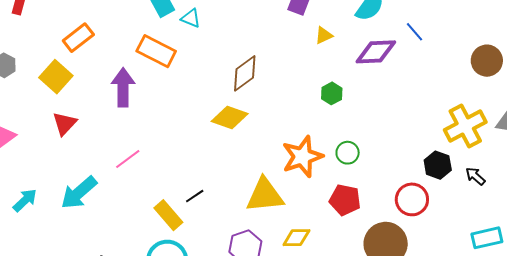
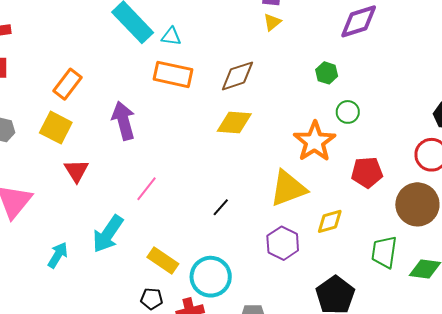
yellow triangle: (324, 35) -> (272, 22), moved
orange rectangle: (156, 51) -> (173, 74), moved
brown diamond: (245, 73) -> (238, 76), turned 33
green circle: (348, 153) -> (348, 112), moved
yellow rectangle: (168, 215) -> (163, 260), moved

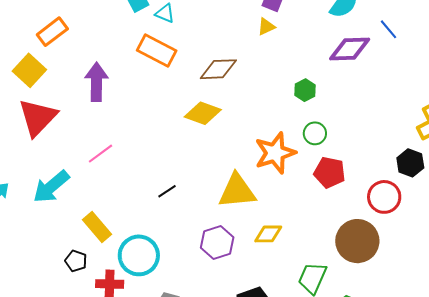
red triangle: (76, 171) -> (38, 117), size x1.6
red pentagon: (367, 172) -> (330, 172), moved

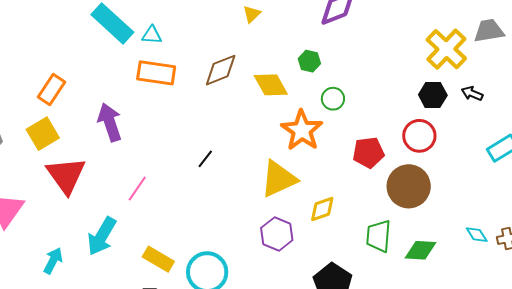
yellow square: (29, 70) -> (43, 134), turned 36
yellow diamond: (203, 113) -> (271, 85), moved, turned 60
red pentagon: (330, 172) -> (368, 153), moved
black line: (167, 191) -> (205, 159), moved

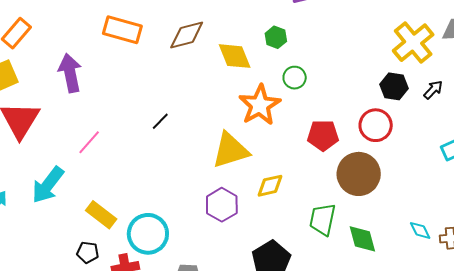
black arrow: (472, 93) -> (433, 90), turned 105
green diamond: (420, 250) -> (362, 239), turned 64

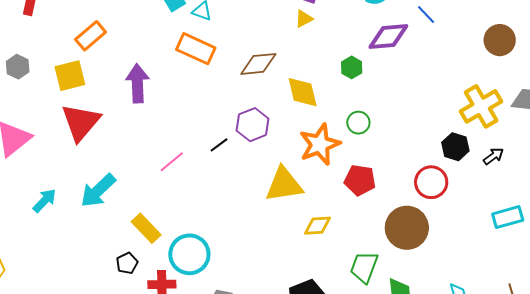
green hexagon: (276, 37) -> (352, 67), moved
red pentagon: (323, 135) -> (360, 180), moved
pink line: (89, 142) -> (172, 162), moved
purple hexagon: (222, 205) -> (253, 125), moved
black pentagon: (88, 252) -> (127, 263), turned 30

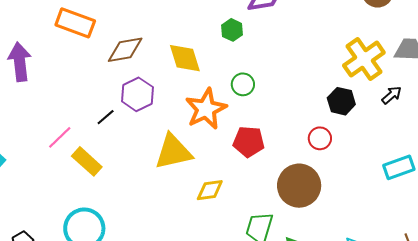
brown diamond: (258, 64) -> (125, 50), moved
black arrow: (493, 156) -> (392, 95), moved
red circle: (431, 182) -> (320, 138), size x0.7
yellow rectangle: (146, 228) -> (87, 161), moved

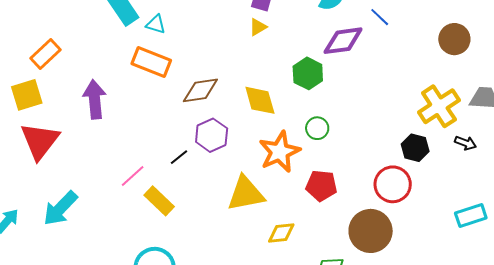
green hexagon: (232, 30) -> (308, 73), size x1.4
black arrow: (392, 95) -> (466, 143), turned 60
red circle: (320, 138) -> (393, 184), size x1.6

